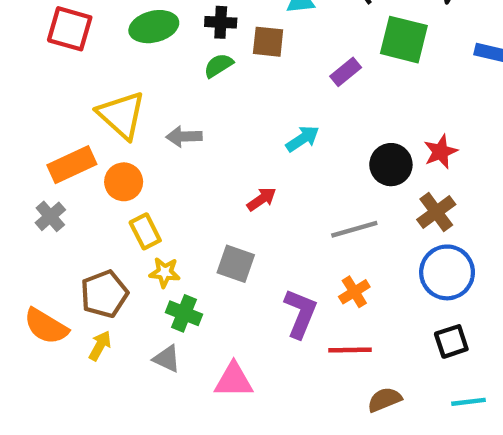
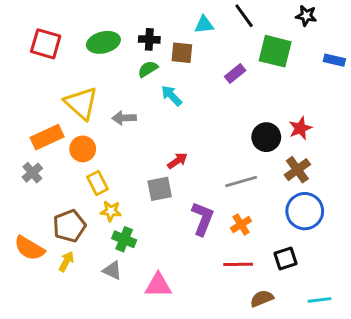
cyan arrow: (303, 139) -> (172, 96), moved, turned -100
gray square: (236, 264) -> (160, 189), moved, turned -30
purple L-shape: (300, 313) -> (203, 219), moved
black square: (451, 341) -> (285, 258), moved

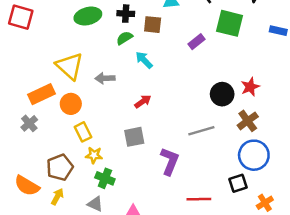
red square: (46, 44) -> (21, 17), moved
red arrow: (177, 161) -> (143, 101), moved
orange cross: (241, 224) -> (265, 203), moved
black square: (285, 258) -> (238, 183), moved

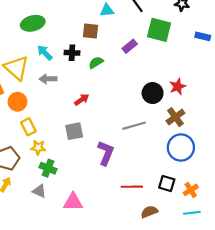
black cross: (126, 14) -> (72, 53), moved
green semicircle: (124, 38) -> (96, 63), moved
cyan arrow: (144, 60) -> (45, 53), moved
black square: (238, 183) -> (167, 183), moved, turned 35

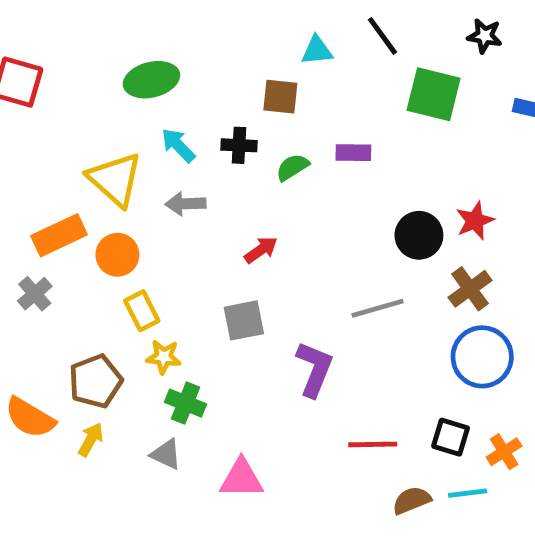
purple rectangle: (130, 46) -> (353, 153), moved, turned 40
cyan line: (192, 213) -> (468, 493), moved

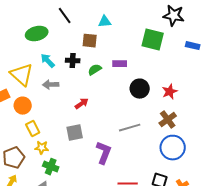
black line: (382, 36) -> (65, 16), moved
black star: (485, 36) -> (174, 16), size x1.5
black circle: (419, 235) -> (140, 89), moved

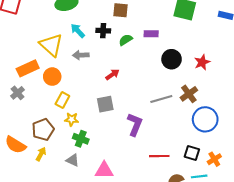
brown cross: (168, 120) -> (189, 94), moved
yellow rectangle: (33, 129) -> (62, 100), turned 56

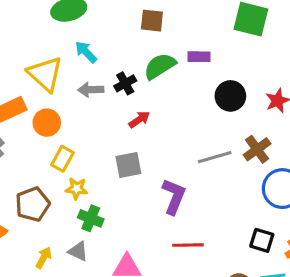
black cross: (103, 31) -> (125, 83), moved, turned -32
green semicircle: (126, 40) -> (160, 66), size x1.5
yellow arrow: (41, 154) -> (44, 258), moved
red line: (159, 156) -> (188, 245), moved

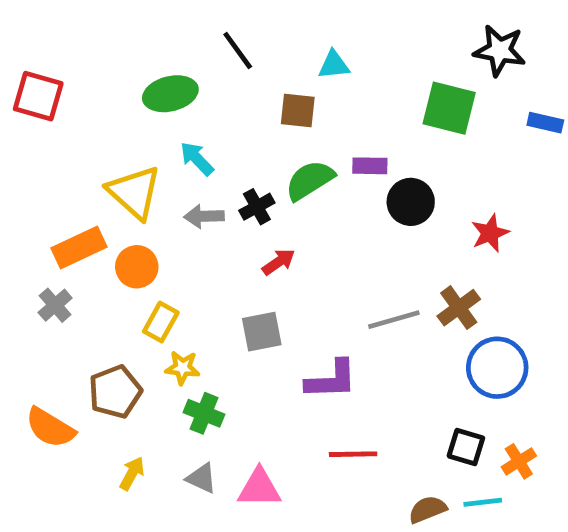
black circle: (230, 96) -> (411, 202), moved
purple L-shape: (174, 196) -> (331, 380), turned 66
gray triangle: (78, 251) -> (202, 478), moved

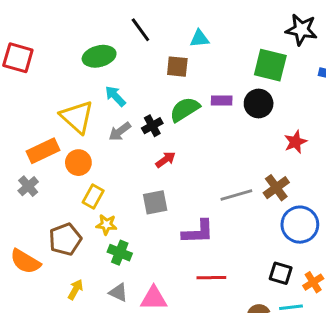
black circle: (411, 202) -> (259, 104), moved
gray arrow: (204, 216) -> (120, 132), turned -35

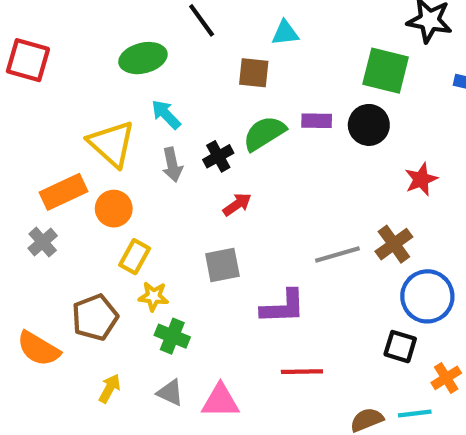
gray arrow: (120, 132) -> (172, 165), turned -65
black square: (281, 273) -> (400, 347), moved

